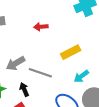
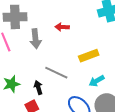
gray arrow: (16, 63) -> (35, 39), moved, turned -72

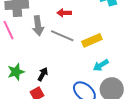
gray line: (56, 73) -> (62, 36), moved
black arrow: (38, 87) -> (43, 74), turned 48

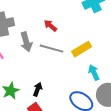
red arrow: (64, 13) -> (50, 26), turned 48
cyan arrow: (101, 65) -> (94, 72), turned 105

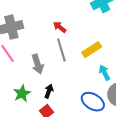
gray arrow: (26, 42) -> (38, 64), moved
gray line: (52, 49) -> (61, 50), turned 60

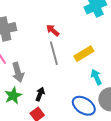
gray arrow: (38, 64) -> (18, 72), moved

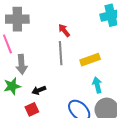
black arrow: (40, 94) -> (39, 90), turned -144

